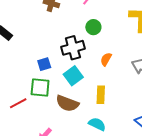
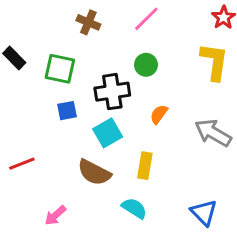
green square: (40, 88) -> (60, 69), moved

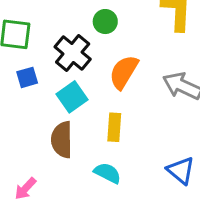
black cross: (112, 92) -> (73, 53), turned -36
orange semicircle: (159, 114) -> (124, 72), size x1.6
brown semicircle: (94, 172) -> (62, 140), turned 68

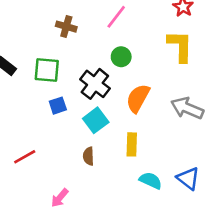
brown semicircle: (62, 140) -> (88, 156), size x0.6
cyan semicircle: (107, 173) -> (151, 180), moved

